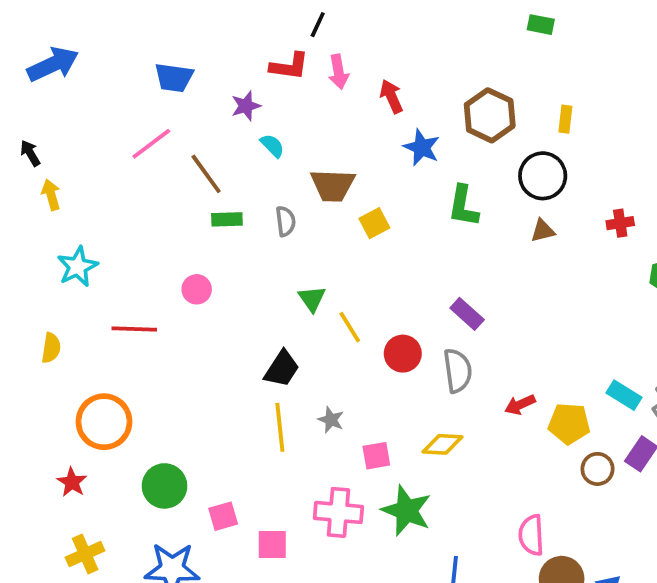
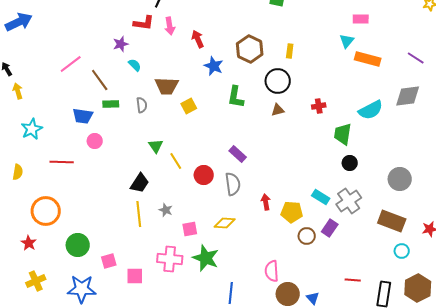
blue trapezoid: (174, 78) -> (83, 116), moved
red arrow: (520, 405) -> (266, 202), turned 105

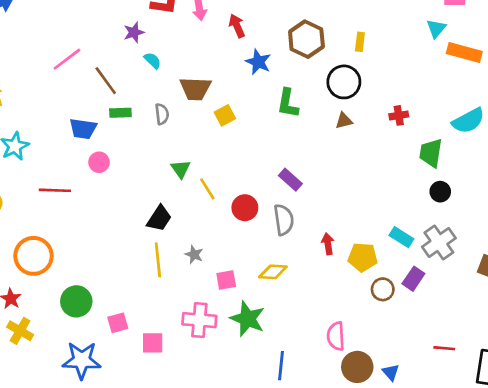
yellow cross: (36, 281) -> (20, 331), moved, turned -36

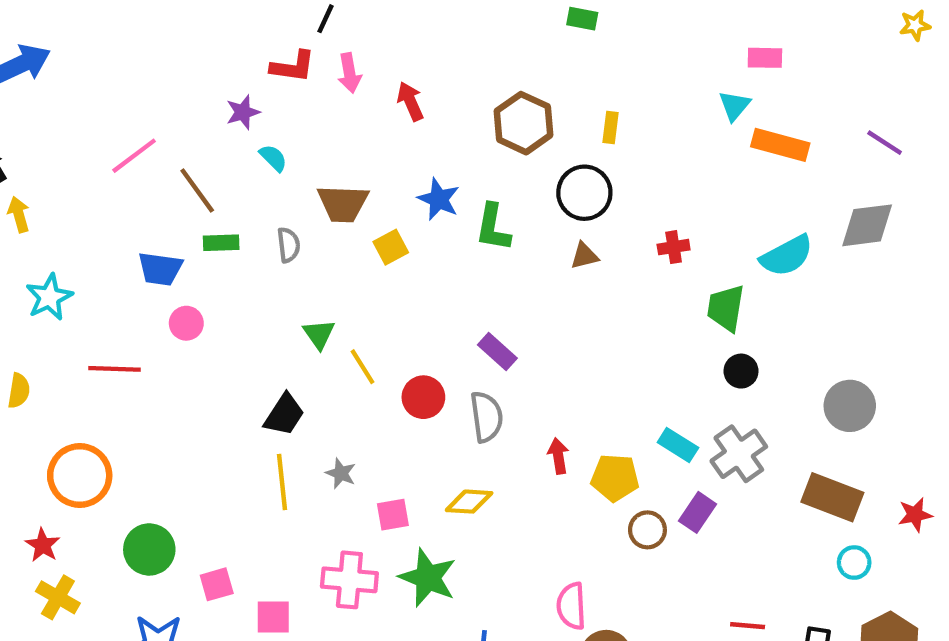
blue star: (258, 62) -> (439, 199), moved

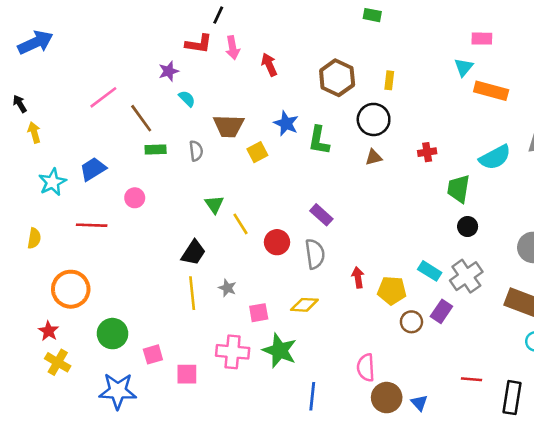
blue trapezoid: (160, 269) -> (93, 169), moved, turned 140

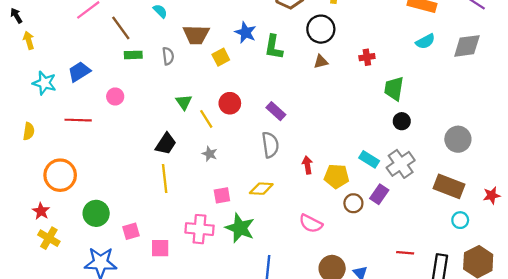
cyan semicircle: (495, 157) -> (425, 41), moved, size x0.7
cyan star: (52, 182) -> (44, 83), turned -30
red circle: (277, 242) -> (230, 103), moved
gray star: (227, 288) -> (210, 154), moved
pink semicircle: (366, 368) -> (311, 223), moved, turned -60

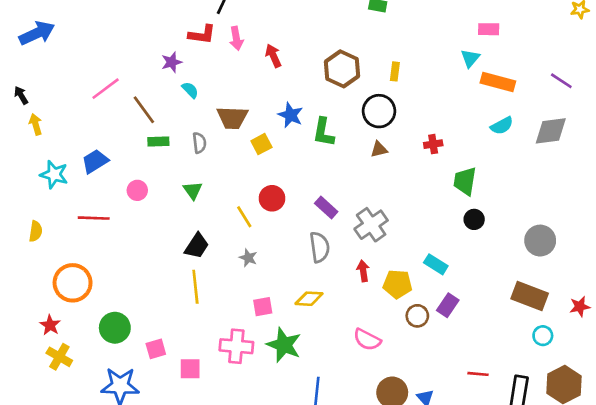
green triangle: (184, 102) -> (193, 190), moved
gray cross: (401, 164) -> (371, 225), moved

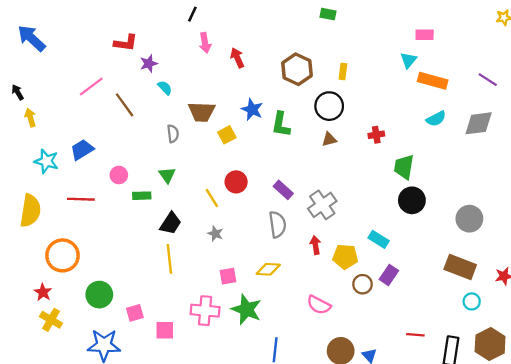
blue arrow: (37, 33) -> (31, 38), turned -112
red L-shape: (202, 34) -> (126, 43), moved
green rectangle: (158, 141) -> (142, 196), moved
black circle: (474, 219) -> (412, 200), size x1.5
yellow semicircle: (36, 231) -> (30, 211), size x1.8

